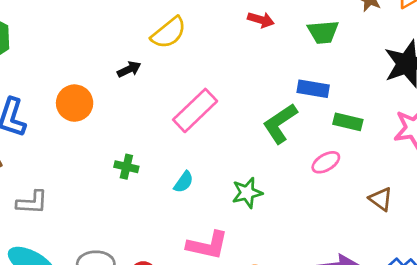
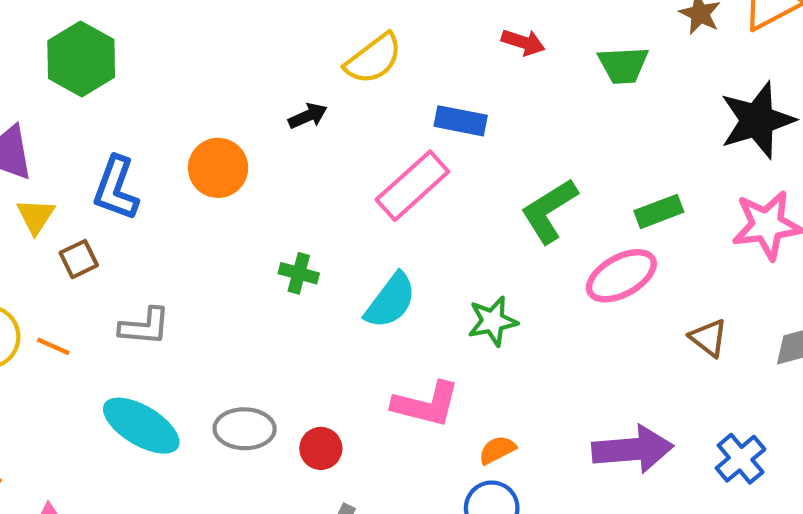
blue rectangle: (313, 89) -> (461, 121), moved
green rectangle: (348, 122) -> (659, 211), turned -36
pink ellipse: (326, 162) -> (621, 276), size x1.5
cyan semicircle: (184, 182) -> (391, 301), size x1.6

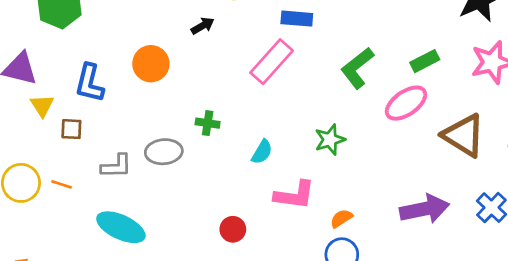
brown square: (79, 259) -> (71, 129), turned 35
cyan semicircle: (391, 301) -> (262, 152), moved, size x0.7
brown triangle: (708, 338) -> (464, 135), size x1.8
gray ellipse: (245, 429) -> (164, 152), moved

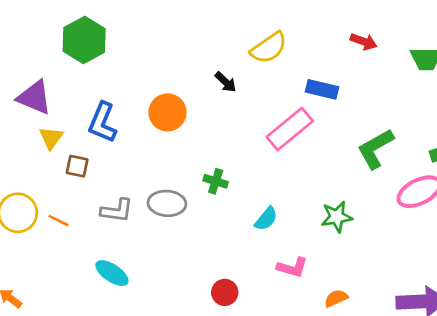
black arrow: (203, 26) -> (226, 82), turned 65
pink L-shape: (295, 195) -> (292, 267), size x0.7
cyan ellipse: (121, 227) -> (112, 273), size x0.7

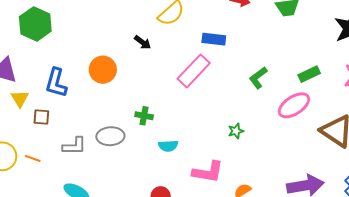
green L-shape: (375, 149) -> (258, 78), size x0.7
green star: (337, 217) -> (236, 131), size x0.7
cyan semicircle: (266, 219) -> (168, 146), moved, turned 54
pink L-shape: (292, 267) -> (208, 172), size x1.4

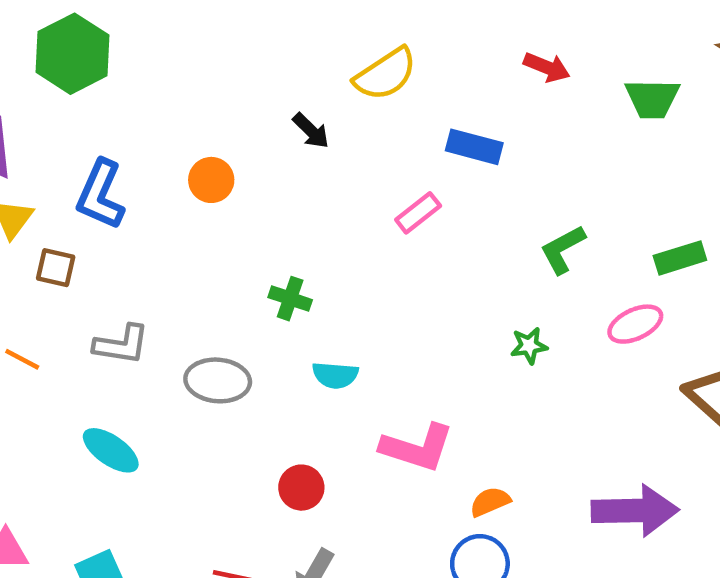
orange circle: (103, 70) -> (211, 180), size x0.7
pink rectangle: (194, 71) -> (418, 213), size x0.6
pink ellipse: (294, 105) -> (635, 324), size x0.7
green star: (236, 131) -> (529, 346), moved
gray ellipse: (110, 136) -> (218, 380), moved

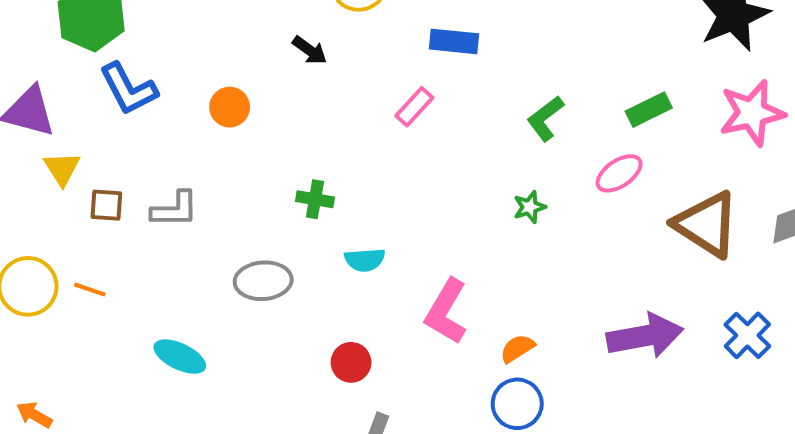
blue L-shape: (100, 195) -> (128, 89), moved, turned -42
gray L-shape: (121, 345) -> (175, 209), moved
pink L-shape: (417, 448) -> (446, 312), turned 112

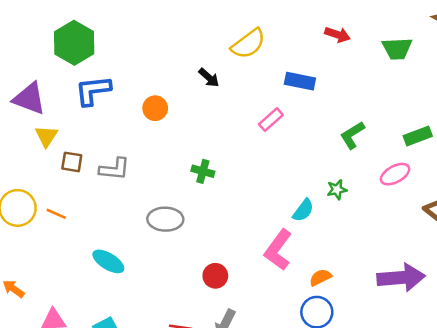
blue L-shape: (128, 89) -> (93, 91), turned 105
cyan semicircle: (365, 260) -> (303, 210), moved, turned -55

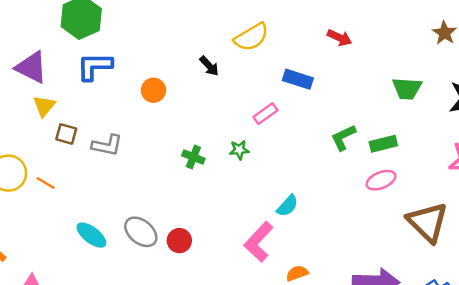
green trapezoid: (397, 49) -> (407, 89), moved
green rectangle: (418, 136) -> (383, 144), moved
green star: (337, 190) -> (239, 150), moved
gray ellipse: (165, 219) -> (141, 232), moved, turned 32
red circle: (215, 276) -> (179, 241), moved

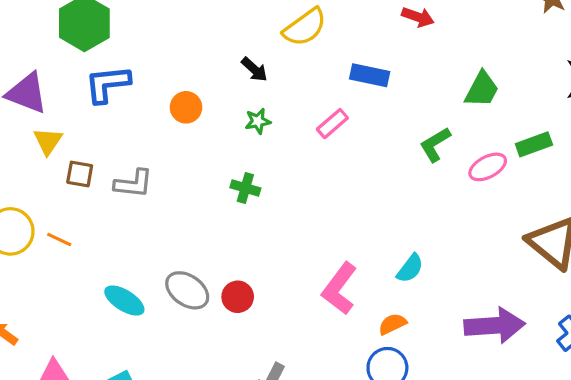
green trapezoid: (407, 89) -> (482, 89), moved, turned -60
green rectangle: (383, 144) -> (534, 144), moved
green star: (239, 150) -> (258, 121), moved
pink ellipse: (381, 180) -> (488, 167), moved
cyan semicircle: (287, 206) -> (410, 268), moved

